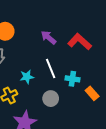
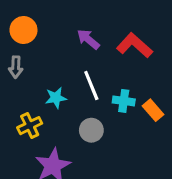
orange rectangle: (92, 93) -> (153, 110), moved

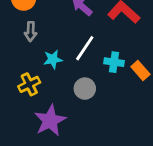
gray arrow: (16, 67) -> (31, 32), moved
white line: (91, 85) -> (85, 48), turned 56

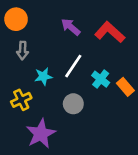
cyan cross: (114, 62) -> (101, 79), turned 30

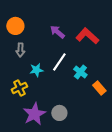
orange rectangle: (125, 87) -> (99, 88), moved
gray circle: (73, 104) -> (59, 113), moved

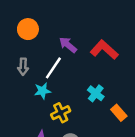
orange circle: (15, 26) -> (28, 29), moved
white line: (59, 62) -> (53, 68), moved
yellow cross: (19, 88) -> (61, 113), moved

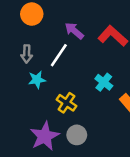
cyan star: (42, 91) -> (37, 80), moved
yellow cross: (61, 113) -> (66, 103), turned -30

